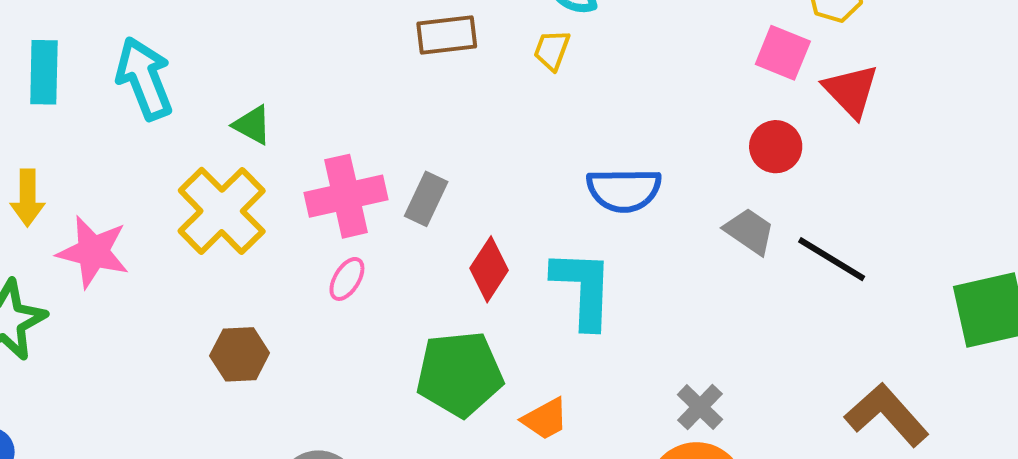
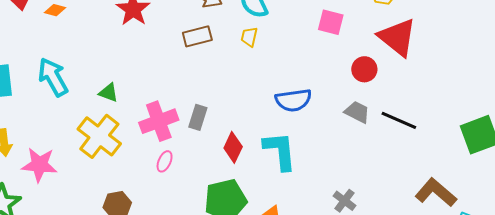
pink square: (783, 53) -> (331, 22), moved
red triangle: (851, 91) -> (397, 37), size x1.4

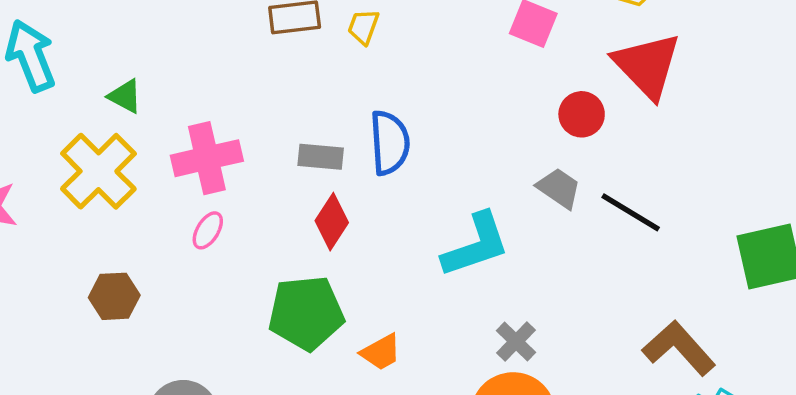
yellow trapezoid: (249, 37) -> (363, 27), moved
blue semicircle: (293, 100) -> (390, 143), moved, turned -93
gray rectangle: (198, 117) -> (321, 157), moved, turned 70
cyan L-shape: (280, 151) -> (476, 245), moved, turned 69

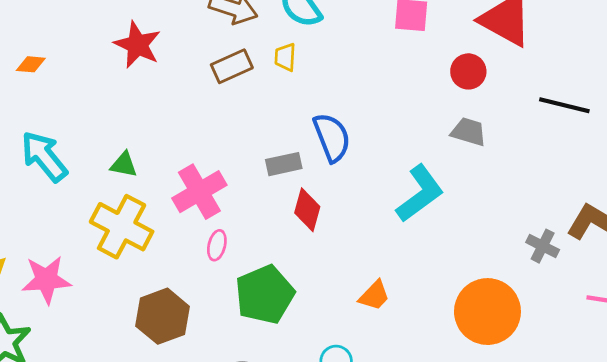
black line: (631, 212) -> (564, 105), moved
brown hexagon: (114, 296) -> (163, 316), size x1.4
green pentagon: (306, 313) -> (265, 294), moved
gray cross: (516, 342) -> (543, 246), moved

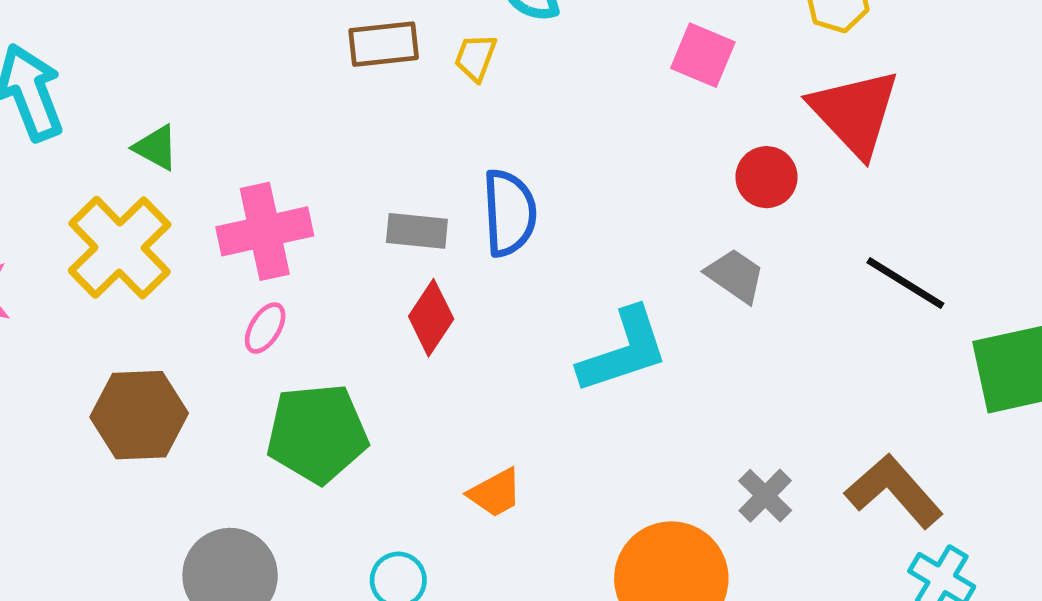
gray cross: (543, 246) -> (765, 496), moved

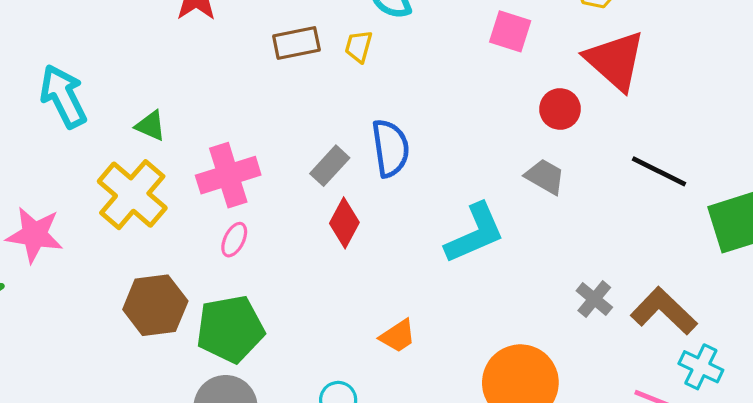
gray rectangle: (417, 231) -> (330, 166), turned -48
green pentagon: (317, 433) -> (230, 329), moved
gray cross: (765, 496) -> (594, 299), moved

